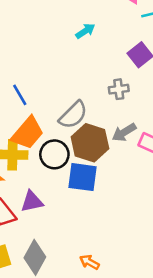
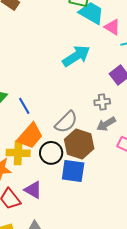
cyan arrow: (85, 31) -> (76, 56), size x1.8
gray arrow: (124, 132) -> (106, 124), moved
purple triangle: (32, 202) -> (33, 190), turned 42

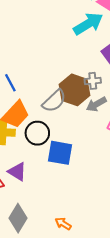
cyan arrow: (76, 56) -> (88, 24), moved
brown hexagon: (79, 144) -> (75, 90), moved

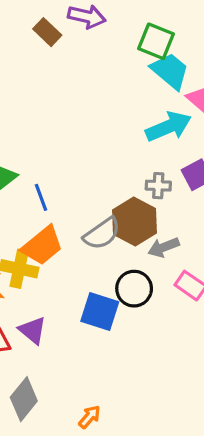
gray cross: (93, 81) -> (158, 186), moved
black circle: (37, 133) -> (134, 289), moved
orange arrow: (63, 224) -> (90, 417), turned 91

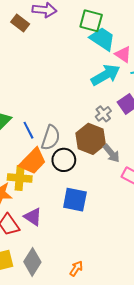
gray cross: (158, 186) -> (103, 114), turned -35
gray semicircle: (102, 233) -> (51, 138), moved, turned -30
gray arrow: (164, 247) -> (111, 153), turned -102
black circle: (134, 289) -> (64, 160), moved

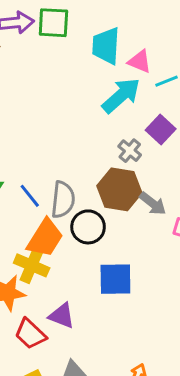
green square: (91, 21) -> (53, 23), moved
cyan trapezoid: (102, 39) -> (106, 46), turned -108
yellow cross: (20, 178) -> (32, 265), turned 30

